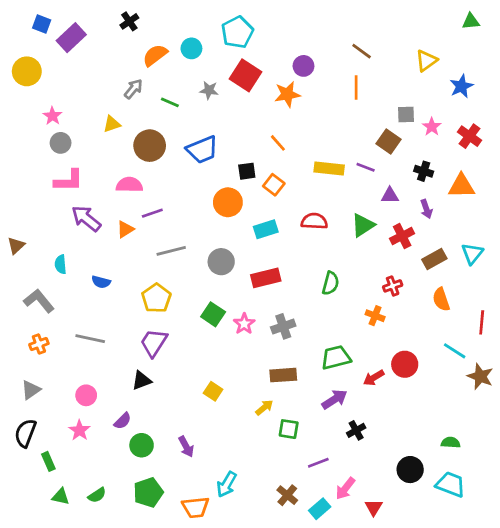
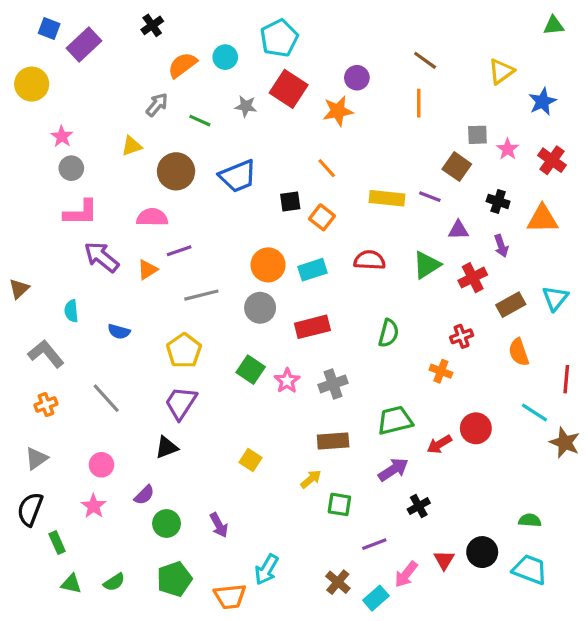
orange circle: (228, 202) -> (268, 265), moved
gray line: (90, 339) -> (106, 398), turned 36
red triangle: (374, 507) -> (444, 560), moved

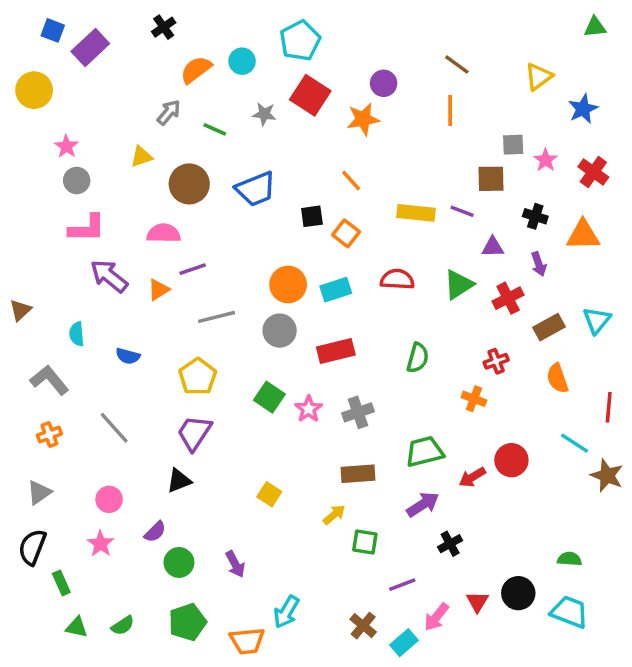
brown square: (457, 167) -> (491, 179), turned -36

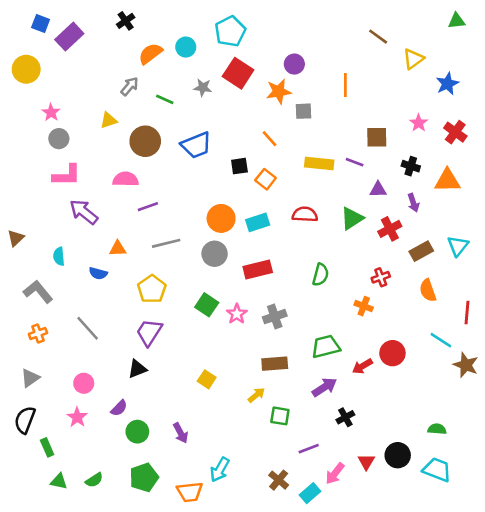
brown line: (457, 65) -> (378, 37), moved
gray square: (513, 145) -> (304, 111), moved
orange triangle: (158, 290) -> (118, 249), moved, turned 30

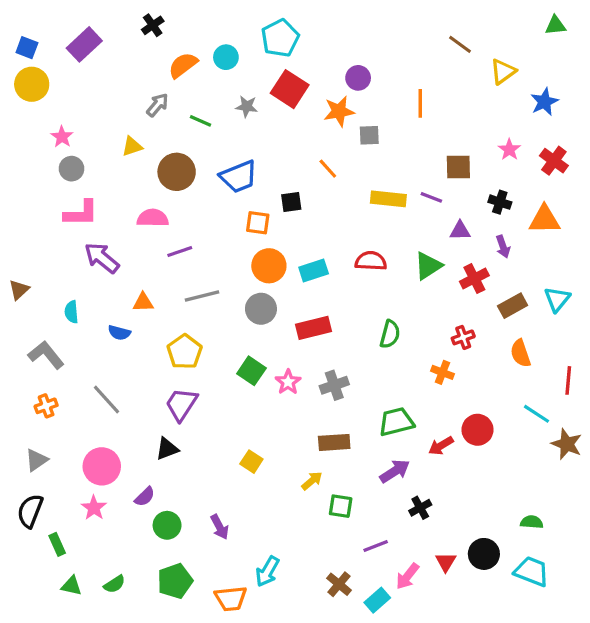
blue square: (41, 23) -> (27, 48), moved
orange square: (266, 179) -> (258, 223), moved, turned -30
pink circle: (84, 383) -> (102, 466), size x1.5

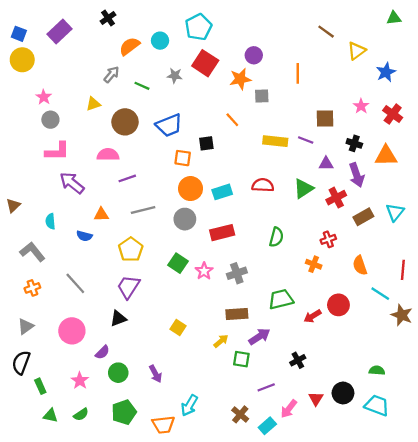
purple arrow: (503, 247) -> (357, 175), size x1.5
orange semicircle: (521, 353) -> (360, 265), moved
purple arrow: (395, 471) -> (259, 337), moved
pink star: (94, 508) -> (80, 381), moved

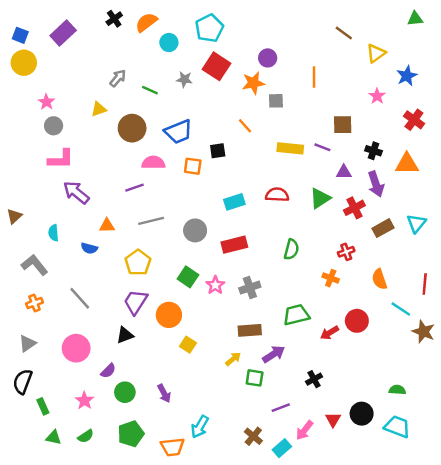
orange semicircle: (130, 46) -> (146, 22), moved
pink star: (361, 106) -> (377, 96), moved
pink semicircle: (108, 155) -> (153, 163), moved
orange circle: (191, 189) -> (169, 315), moved

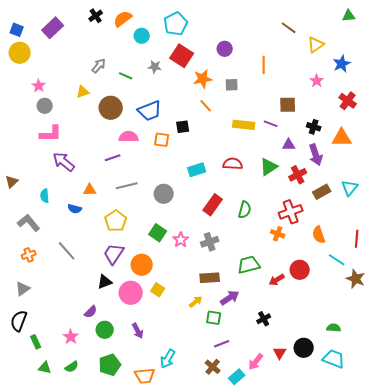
orange star: (253, 83) -> (203, 79), moved
red rectangle: (234, 245) -> (213, 205), moved, turned -40
red cross: (346, 252) -> (291, 212), size x1.6
pink circle: (76, 348) -> (131, 293), moved
purple line: (281, 408) -> (222, 344), moved

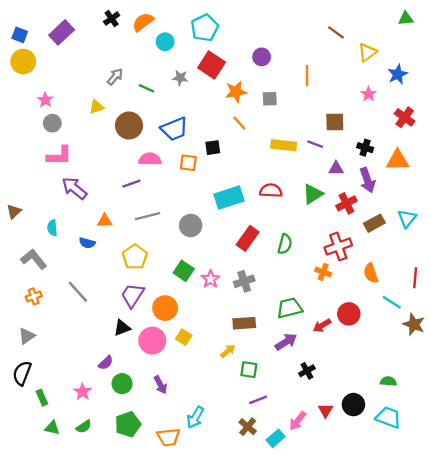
cyan rectangle: (197, 170) -> (229, 198), size x1.4
purple arrow: (230, 298) -> (286, 342), moved

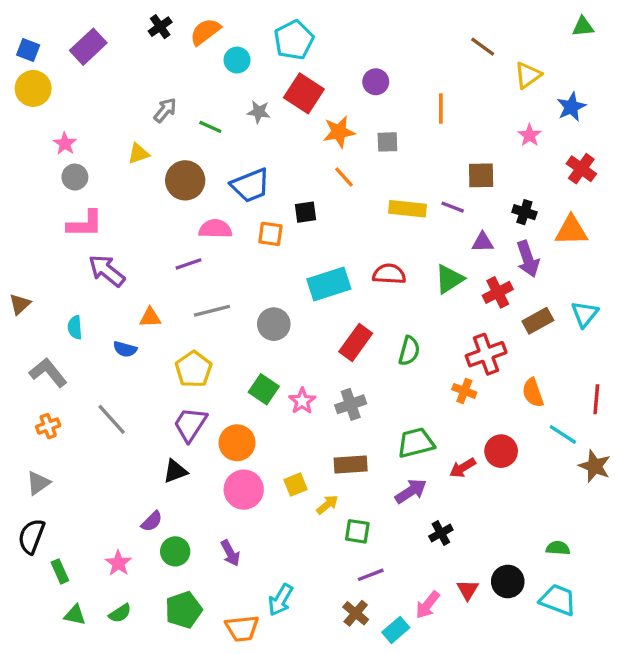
yellow square: (184, 337) -> (296, 485), moved, turned 35
pink circle: (152, 341) -> (244, 490), moved

